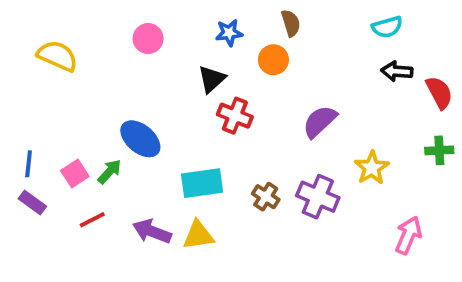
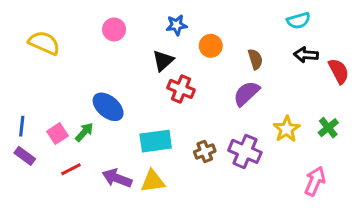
brown semicircle: (291, 23) -> (255, 59), moved
green cross: (439, 150) -> (328, 128), moved, turned -36
brown cross: (266, 197) -> (205, 151), turned 36

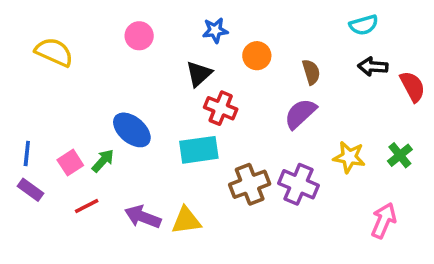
yellow star: (287, 129) -> (349, 157), turned -30
cyan rectangle: (156, 141) -> (199, 150), moved
brown cross: (205, 151) -> (250, 184), size x1.5

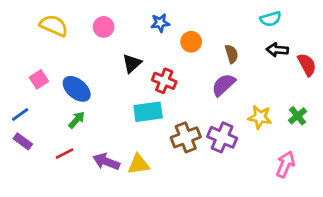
yellow semicircle: (54, 52) -> (54, 26), moved
black triangle: (199, 74) -> (132, 63), moved
blue ellipse: (132, 130) -> (77, 89), moved
blue line: (27, 153) -> (20, 114), turned 48
pink square: (70, 163) -> (39, 79), moved

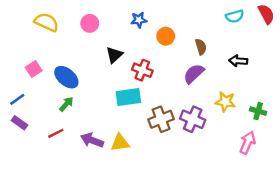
black arrow: (277, 50) -> (238, 61), moved
red semicircle: (307, 65) -> (266, 14), moved
green cross: (298, 116) -> (258, 111), moved, turned -35

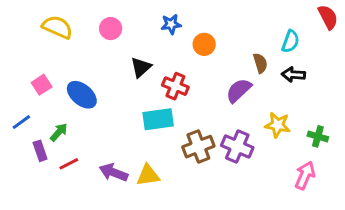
cyan semicircle: (235, 16) -> (291, 41), moved, turned -54
brown semicircle: (201, 47) -> (260, 63), moved
green arrow: (66, 104) -> (59, 132), moved
purple rectangle: (20, 123) -> (40, 151), moved, turned 35

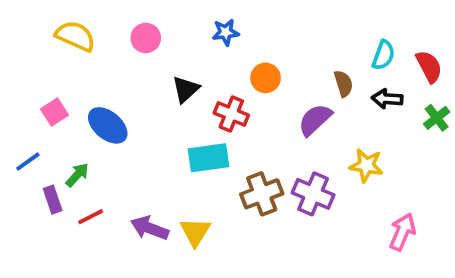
red semicircle: (328, 17) -> (429, 66), moved
orange circle: (204, 44) -> (266, 78), moved
green cross: (318, 136) -> (437, 118), moved, turned 36
yellow triangle: (148, 175) -> (195, 232), turned -50

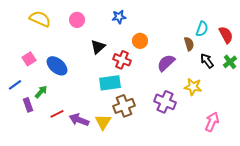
brown semicircle: (343, 84) -> (189, 44), moved
black arrow: (387, 99) -> (207, 61), moved, turned 49
brown cross: (262, 194) -> (124, 106), moved
red line: (91, 217) -> (57, 114), moved

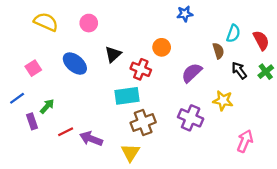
blue star: (119, 17) -> (185, 14), moved
blue ellipse: (57, 66) -> (75, 64), moved
yellow triangle: (103, 122) -> (130, 153), moved

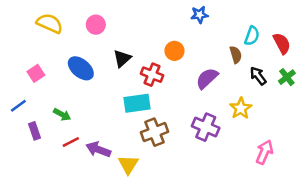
yellow star: (223, 101) -> (241, 108), turned 30
green arrow: (47, 106) -> (62, 115), moved, turned 77
yellow triangle: (130, 153) -> (128, 165), moved

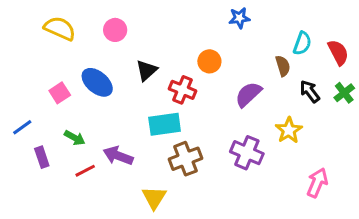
pink square: (36, 73) -> (60, 93), moved
purple arrow: (98, 150) -> (118, 156), moved

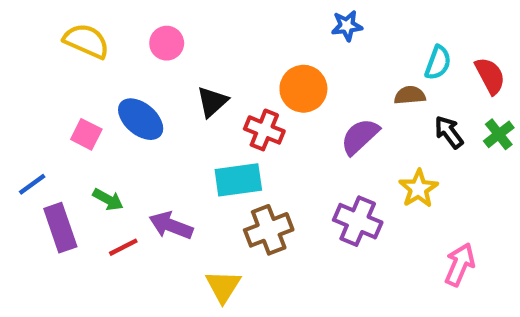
orange circle: (209, 61) -> (303, 89), size x1.4
brown semicircle: (283, 66) -> (410, 95), turned -78
pink square: (60, 93) -> (86, 134), turned -30
purple rectangle: (42, 157) -> (60, 228), size x1.5

